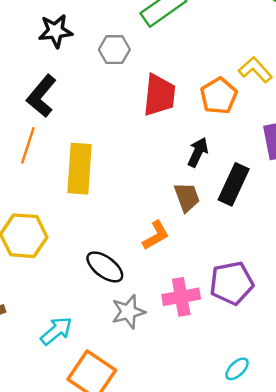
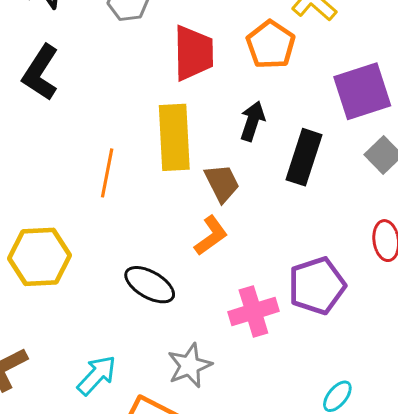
orange line: (28, 145) -> (107, 173), moved
yellow rectangle: (80, 169) -> (174, 137), moved
brown trapezoid: (187, 197) -> (222, 183), moved
gray star: (128, 312) -> (190, 365), moved

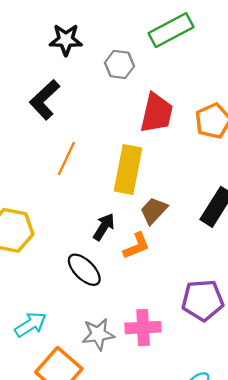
black arrow: (252, 121) -> (104, 227), moved
orange line: (107, 173) -> (66, 159), moved
brown trapezoid: (222, 183) -> (154, 211), turned -124
pink cross: (253, 312) -> (143, 328), moved

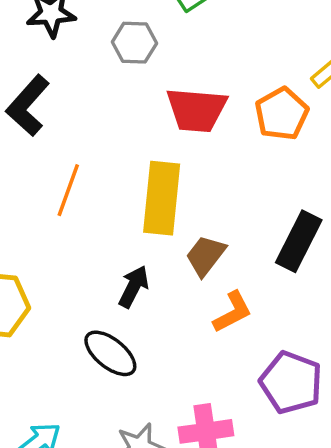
red trapezoid: (157, 113) -> (197, 110), turned 87
orange L-shape: (137, 246) -> (233, 312), moved
purple pentagon: (203, 300) -> (291, 382), turned 30

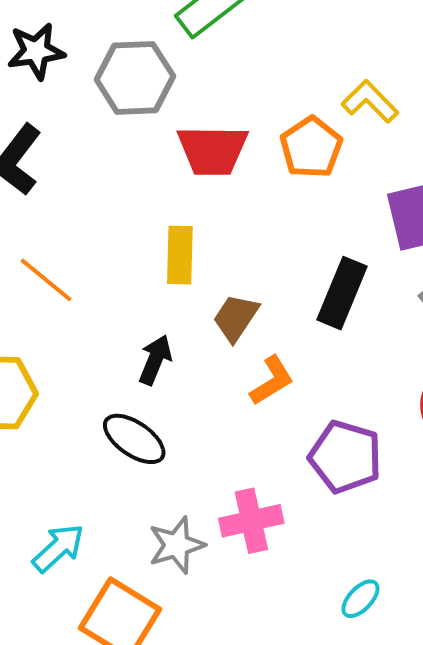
gray hexagon: (134, 43) -> (135, 78), size x1.5
orange line: (68, 190) -> (46, 280), moved, turned -66
yellow rectangle: (162, 198) -> (180, 255), size x0.7

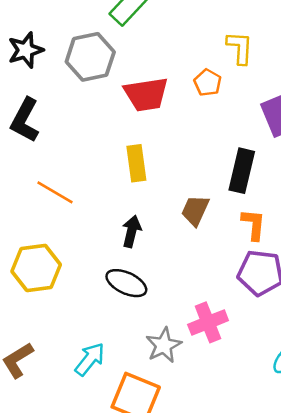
yellow L-shape: (370, 101) -> (240, 48), turned 57
orange pentagon: (311, 147) -> (208, 83), size x0.7
brown trapezoid: (236, 318) -> (195, 210), moved
orange L-shape: (272, 381) -> (253, 225), moved, turned -44

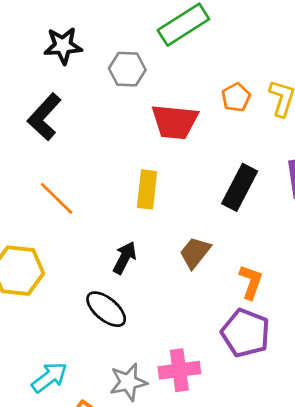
gray hexagon: (90, 57) -> (127, 69), size x0.7
orange pentagon: (208, 83) -> (236, 97), moved
black rectangle: (242, 171) -> (240, 187), moved

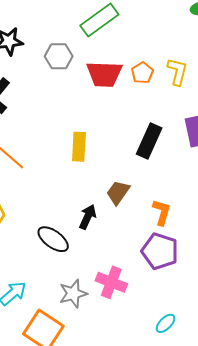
red trapezoid: (175, 122) -> (104, 74), moved
black arrow: (125, 258) -> (88, 217), moved
pink cross: (179, 370) -> (111, 282), turned 32

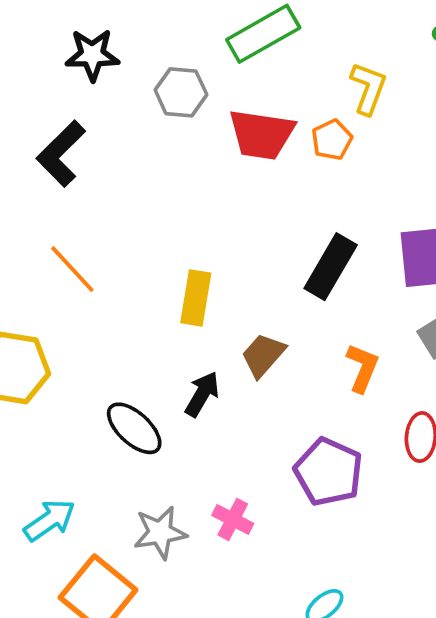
yellow L-shape: (177, 72) -> (368, 88), moved
yellow rectangle: (79, 147) -> (196, 298), moved
orange L-shape: (162, 212) -> (362, 368), moved
pink cross: (111, 282) -> (233, 519), size x0.7

